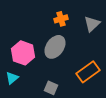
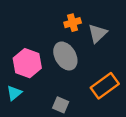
gray triangle: (92, 24) -> (98, 33), moved
gray ellipse: (55, 47) -> (65, 56), turned -65

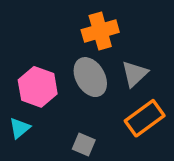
orange cross: (73, 23) -> (100, 31), size x1.5
gray triangle: (98, 33) -> (135, 74), moved

